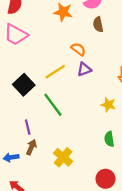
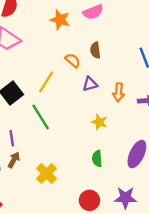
brown semicircle: (98, 24) -> (95, 50), moved
purple triangle: (84, 69) -> (90, 84), moved
yellow line: (55, 72) -> (46, 82), turned -30

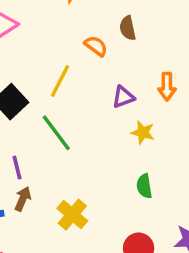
purple triangle: (90, 84) -> (123, 97), moved

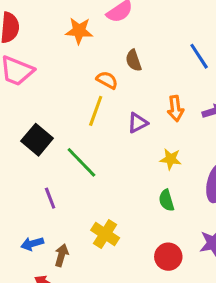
yellow line: (60, 81) -> (96, 111), moved
yellow star: (143, 132) -> (171, 159), moved
brown arrow: (23, 199) -> (61, 255), moved

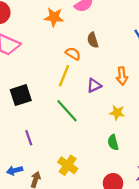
black square: (37, 140) -> (21, 95), turned 30
green line: (81, 162) -> (67, 111), moved

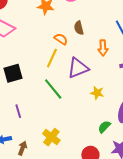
orange arrow: (122, 76) -> (103, 48), moved
purple triangle: (94, 85) -> (78, 68), size x1.6
green semicircle: (113, 142) -> (104, 127), moved, turned 56

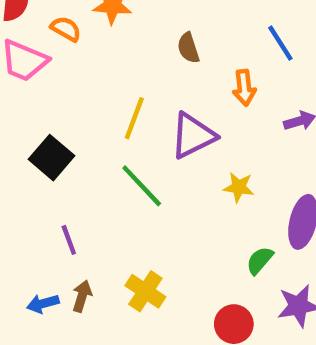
orange semicircle: (61, 39) -> (66, 29), moved
black square: (13, 73) -> (51, 158), turned -30
brown arrow: (22, 148) -> (82, 296), moved

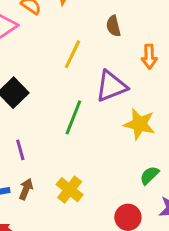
yellow line: (134, 118) -> (72, 54), moved
green line: (142, 186) -> (73, 117), turned 60
yellow star: (239, 187) -> (139, 124), size x1.5

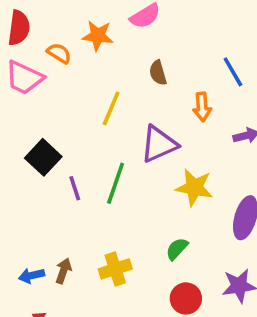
purple line: (20, 150) -> (75, 188), moved
green semicircle: (149, 175) -> (177, 249), moved
yellow cross: (70, 190) -> (115, 269), turned 36

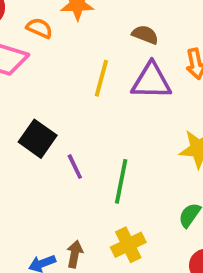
brown semicircle: (158, 73) -> (145, 35), turned 135
purple triangle: (159, 144) -> (151, 81), moved, turned 33
green line: (116, 183) -> (121, 181), moved

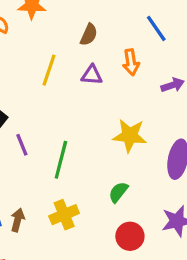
brown semicircle: (145, 35) -> (89, 35), turned 90
purple triangle: (151, 81) -> (92, 75), size x0.6

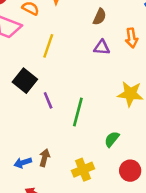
yellow line: (49, 70) -> (48, 46), moved
green semicircle: (118, 192) -> (112, 139), moved
yellow cross: (64, 215) -> (83, 170), moved

